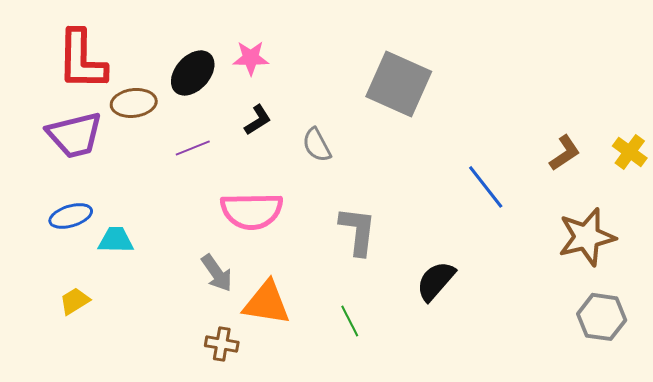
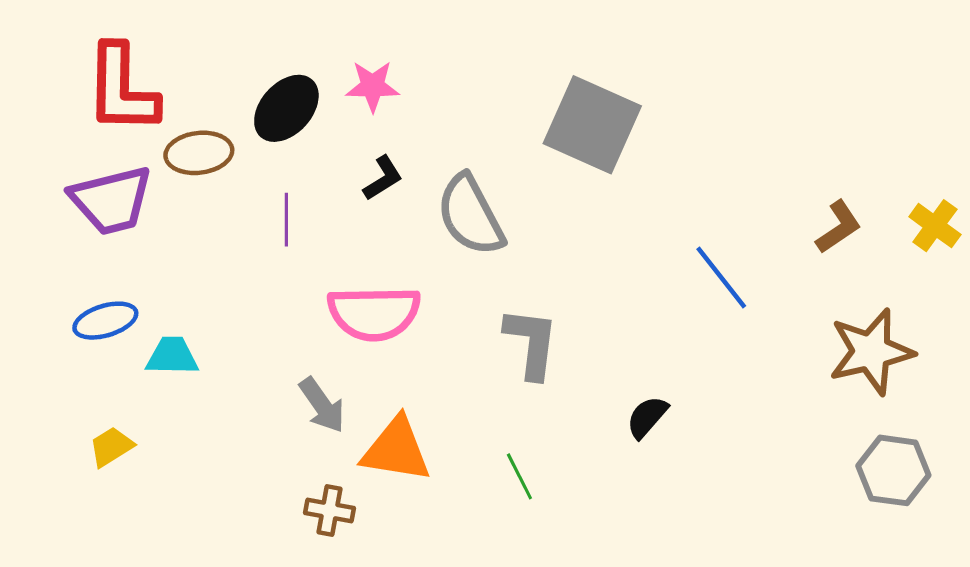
gray semicircle: (317, 145) -> (470, 215), size x1.6
purple line: (193, 148) -> (286, 220), turned -68
black semicircle: (436, 281) -> (647, 417), size x0.7

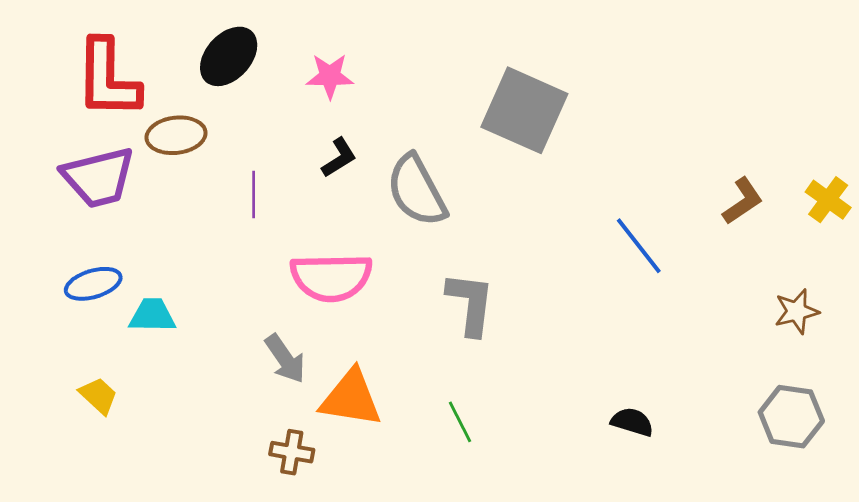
black ellipse: (286, 108) -> (229, 56), moved
brown star: (871, 352) -> (797, 311), moved, size x0.6
black semicircle: (647, 417) -> (632, 422), moved, turned 66
yellow trapezoid: (111, 447) -> (98, 396), turned 75

